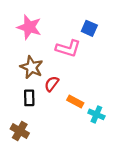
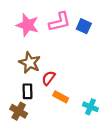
pink L-shape: (68, 48) -> (60, 22), moved, turned -30
orange rectangle: (75, 101) -> (61, 97), moved
brown cross: (20, 131) -> (19, 111), moved

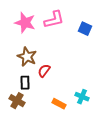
blue square: (84, 26) -> (85, 29), moved
orange rectangle: (61, 97) -> (59, 104), moved

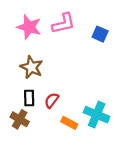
red semicircle: (44, 71) -> (52, 100), moved
cyan cross: (82, 97) -> (97, 115), size x1.5

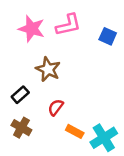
brown star: (31, 67) -> (48, 69), moved
black rectangle: (29, 98) -> (20, 95), moved, turned 49
cyan cross: (97, 115) -> (104, 138), moved, turned 35

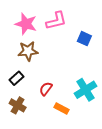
blue square: (108, 36) -> (84, 39), moved
brown star: (48, 69) -> (28, 51), moved, turned -30
cyan cross: (104, 138) -> (85, 90), moved

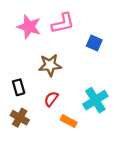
brown star: (28, 51) -> (50, 65), moved
black rectangle: (17, 78) -> (19, 87), turned -64

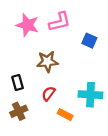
cyan cross: (95, 100) -> (90, 95), turned 35
brown cross: (20, 118) -> (19, 111), turned 35

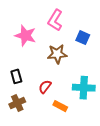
pink L-shape: (60, 22) -> (55, 20), turned 135
pink star: (27, 25) -> (25, 36), moved
brown star: (47, 62) -> (57, 54), moved

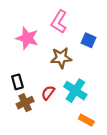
cyan cross: (84, 88) -> (75, 91), moved, turned 30
brown cross: (17, 103) -> (25, 103), moved
orange rectangle: (60, 106) -> (86, 120), moved

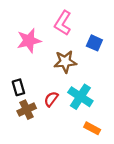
pink star: (27, 38) -> (29, 41), turned -30

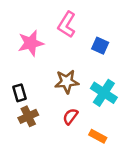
brown star: (65, 62) -> (67, 82), moved
cyan cross: (80, 97) -> (104, 93), moved
red semicircle: (51, 99) -> (70, 116), moved

